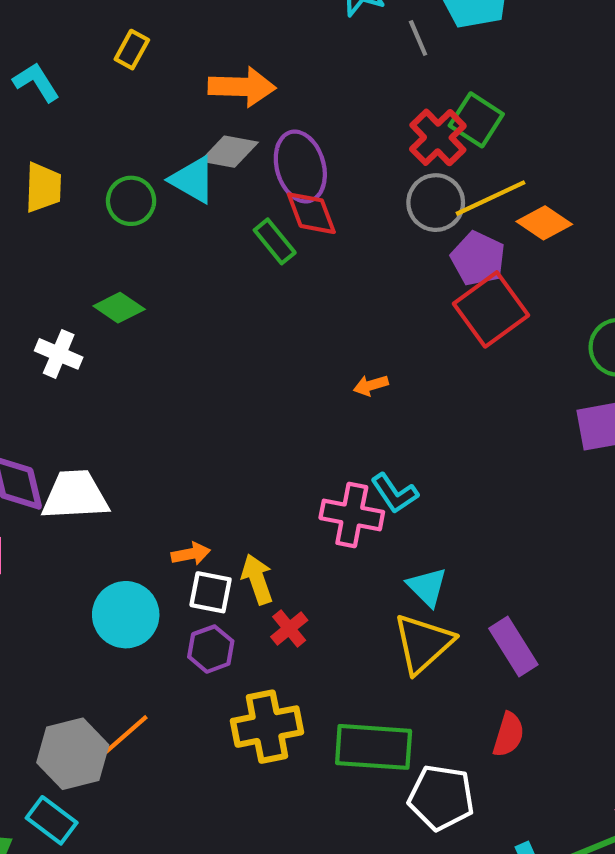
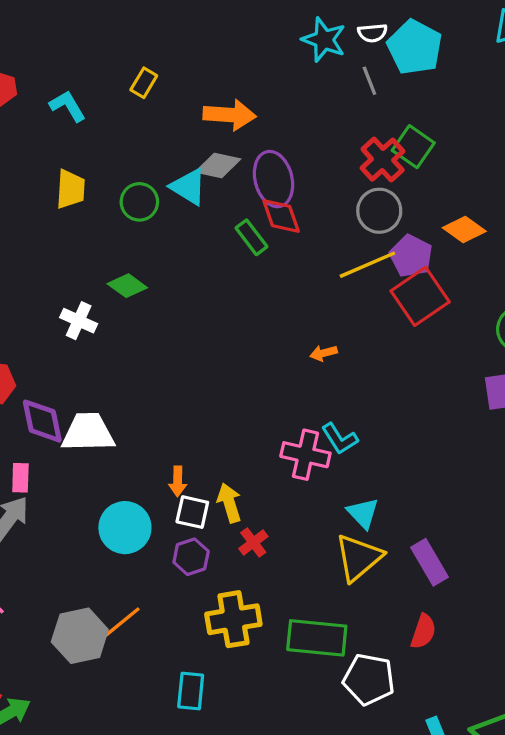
yellow line: (490, 198) -> (367, 265), moved
orange arrow: (191, 554) -> (178, 481), turned 100
cyan rectangle: (52, 820) -> (191, 691), moved, turned 57

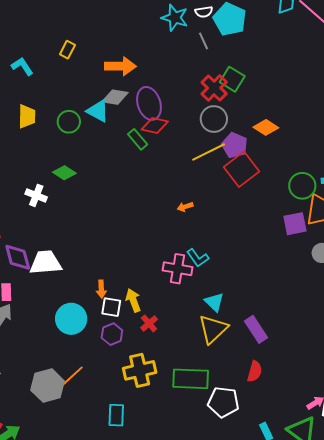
red diamond: (281, 216) -> (155, 125), turned -56

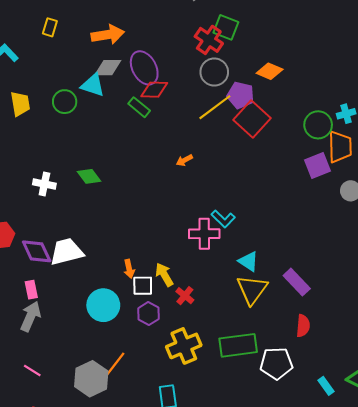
green diamond: (64, 173) -> (89, 176), moved, turned 30
orange arrow: (185, 207) -> (184, 160), moved

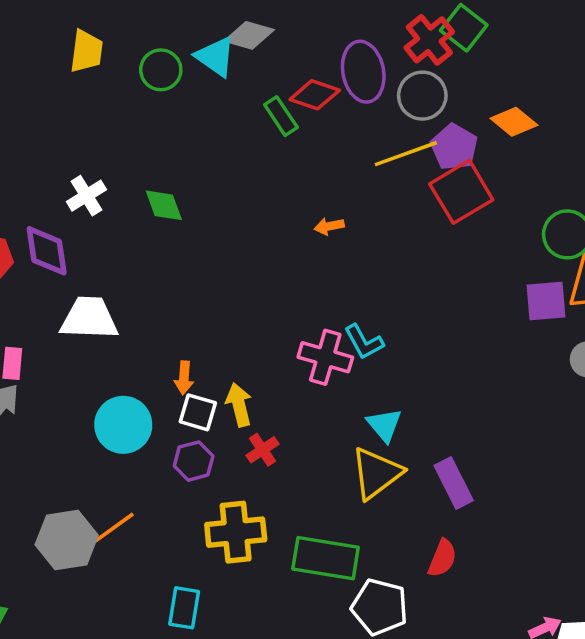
purple ellipse: (144, 68) -> (363, 72), moved
white cross: (44, 184) -> (86, 196), turned 30
purple diamond: (37, 251) -> (47, 251), moved

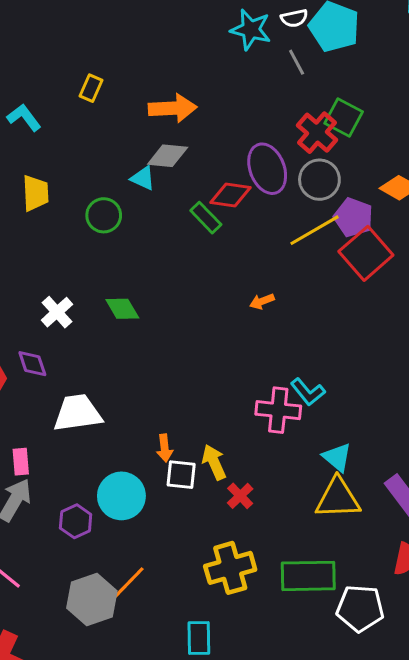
cyan triangle: (215, 57) -> (143, 178), size x0.7
green circle: (161, 70) -> (104, 215), moved
purple diamond: (47, 251) -> (32, 364), size x0.7
purple hexagon: (194, 461) -> (76, 521), moved
yellow triangle: (376, 473) -> (338, 498), turned 45

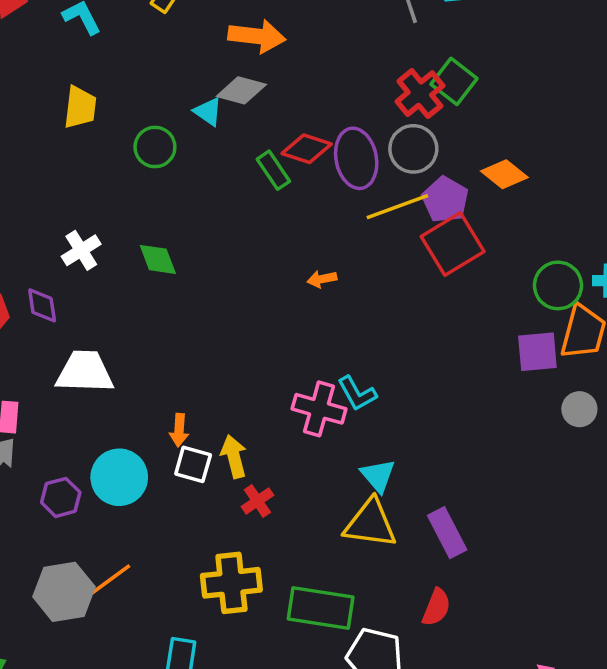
purple ellipse: (267, 169) -> (356, 158), moved

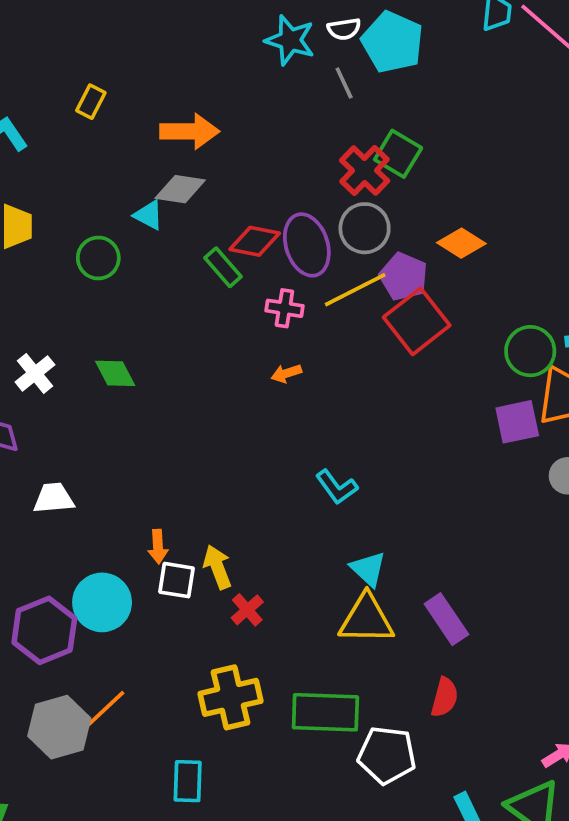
white trapezoid: (85, 372) -> (54, 498), size x0.7
pink cross: (319, 409) -> (284, 308), moved, size x0.7
purple hexagon: (61, 497) -> (44, 630), size x1.6

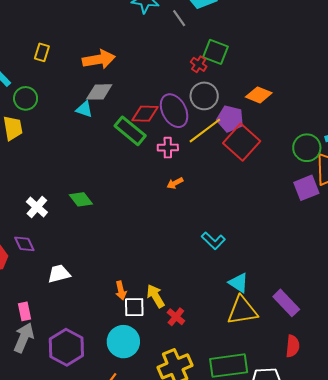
red cross: (365, 170) -> (199, 64), size x0.6
green circle: (98, 258) -> (26, 98), moved
green rectangle: (223, 267) -> (130, 131), size x1.4
cyan circle: (102, 602) -> (123, 342), moved

